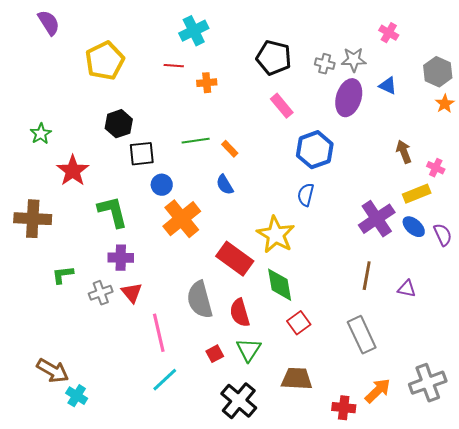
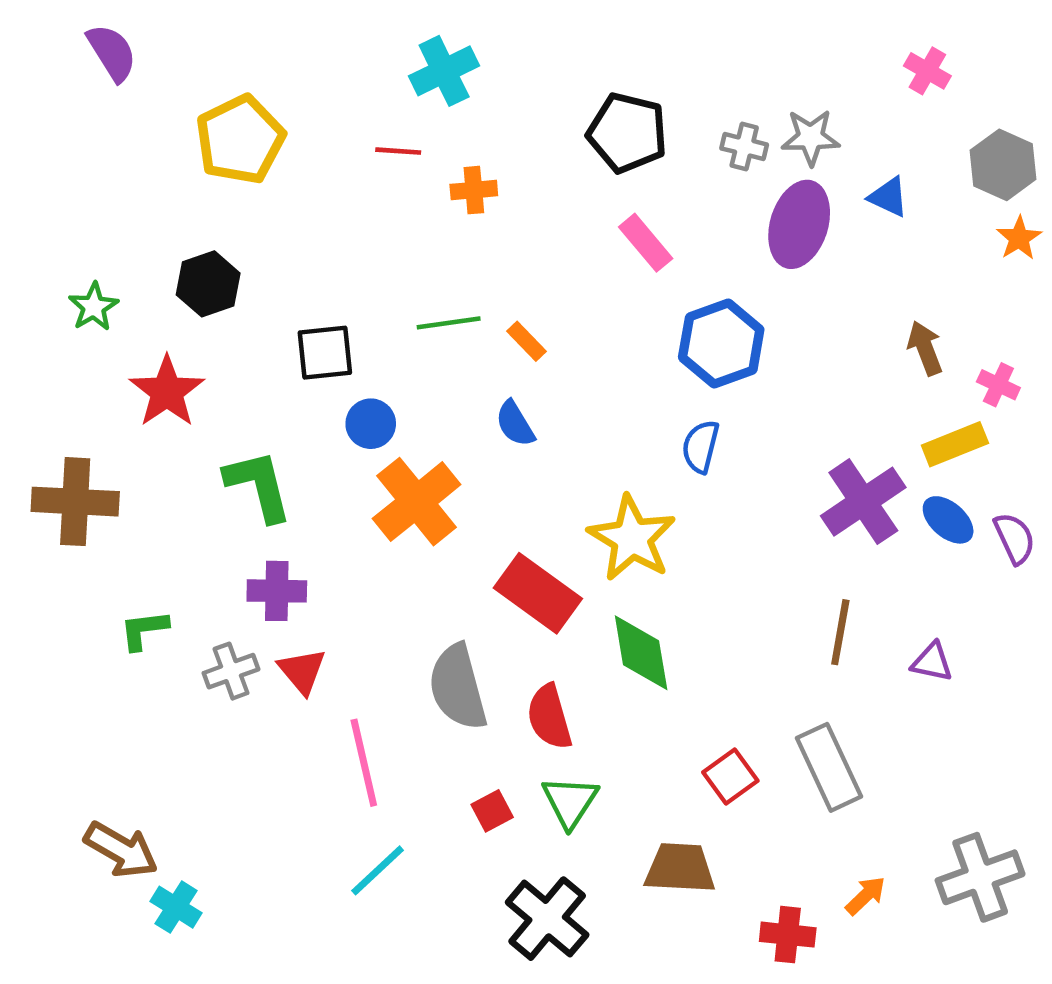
pink cross: (389, 33) -> (927, 71), moved
black hexagon: (119, 124) -> (208, 284), moved
red square: (299, 323) -> (730, 776), moved
orange arrow: (378, 391) -> (866, 896), size x0.7

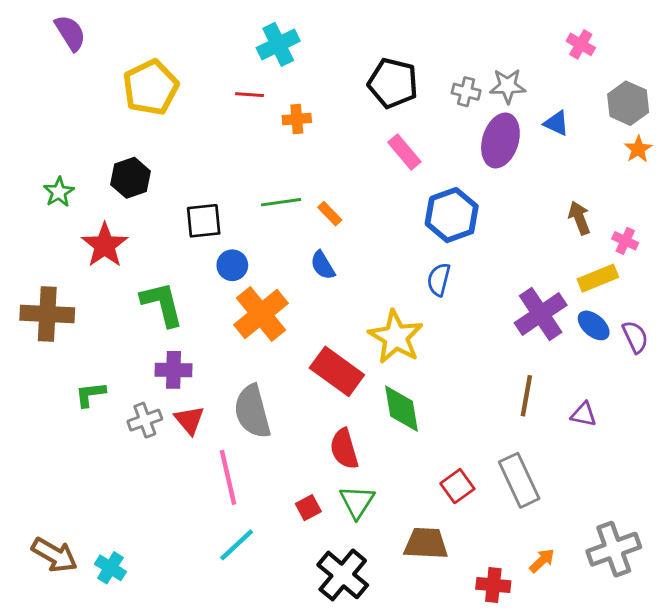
gray semicircle: (458, 687) -> (252, 412), moved
brown arrow: (121, 850) -> (54, 555), moved

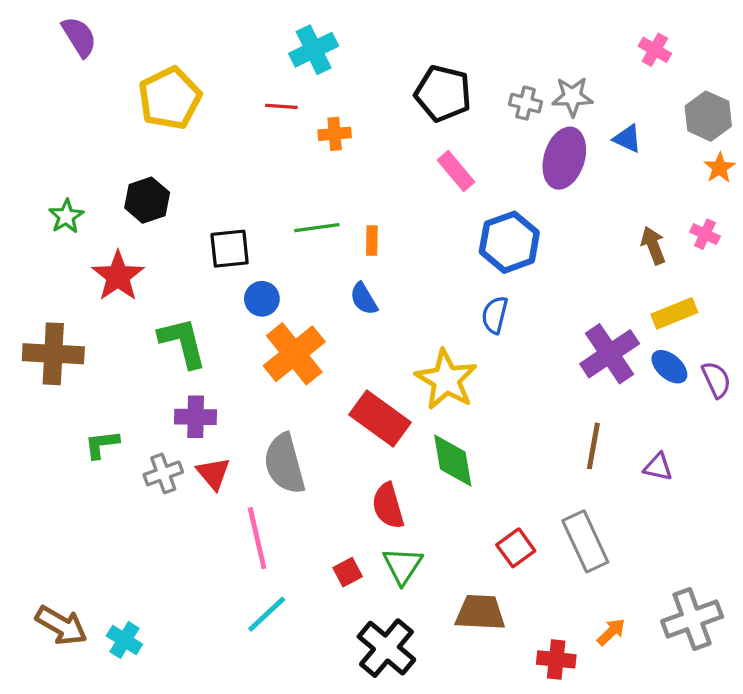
orange rectangle: (330, 214) -> (372, 241), turned 45
pink cross: (625, 241) -> (705, 234), moved

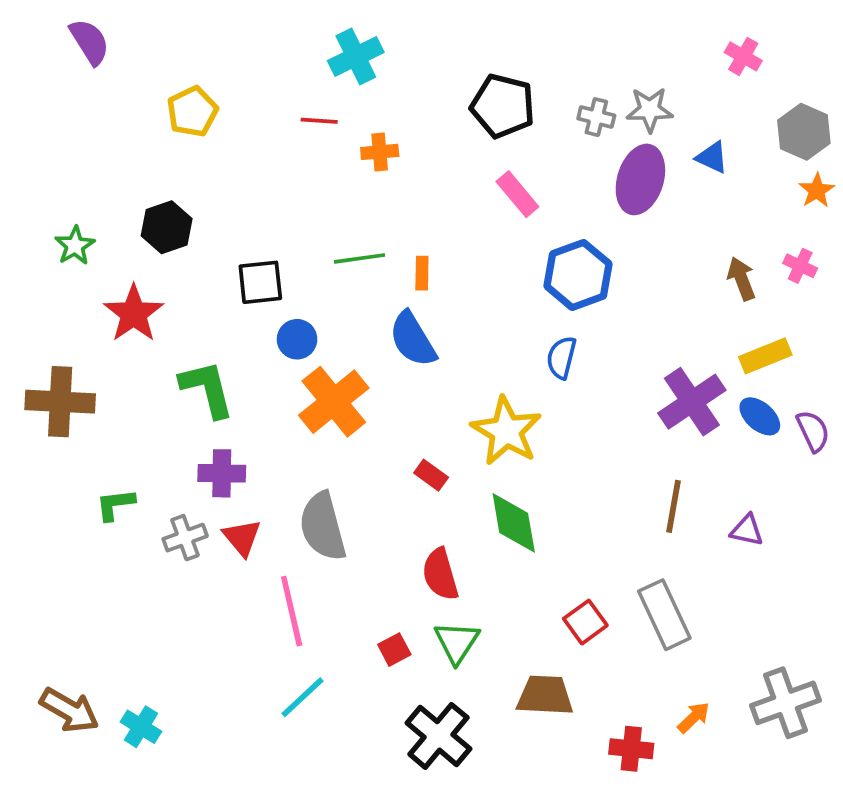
yellow pentagon: (170, 98) -> (192, 112), size x0.7
blue semicircle: (364, 299) -> (413, 339), size x1.5
red rectangle: (380, 418) -> (431, 475), size x0.5

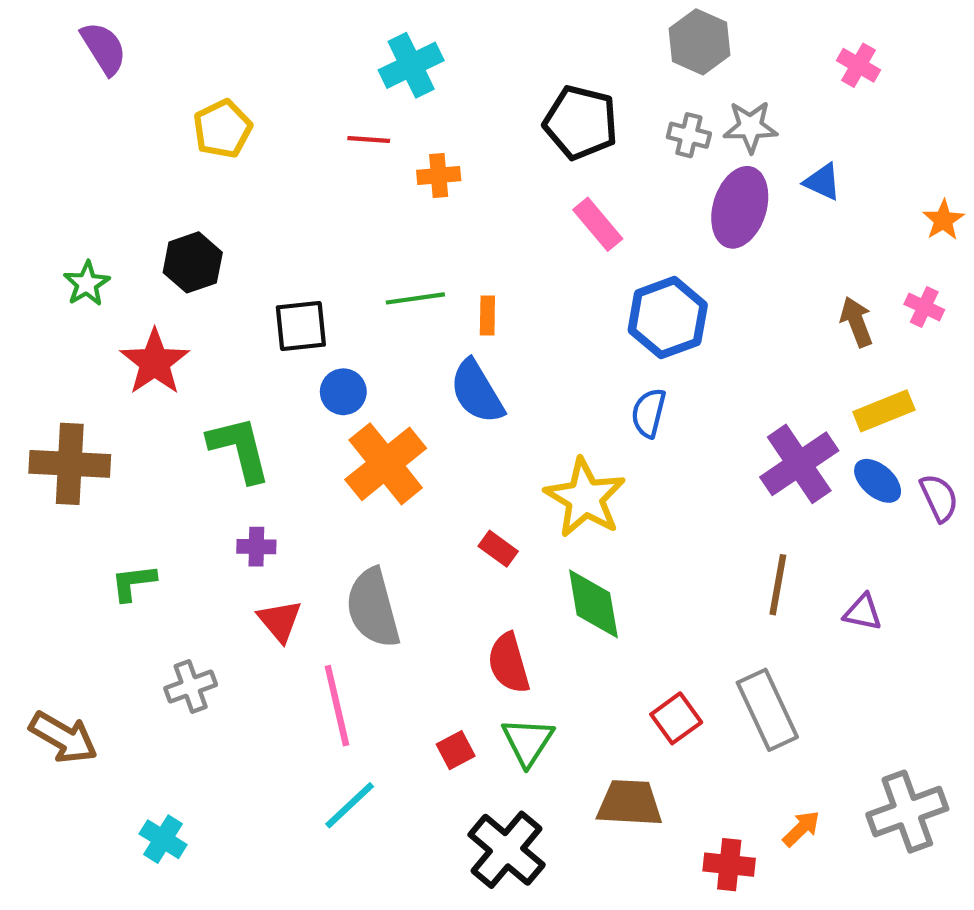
gray hexagon: (804, 132) -> (699, 42), moved
purple cross: (222, 473) -> (256, 547), size x0.7
gray cross: (185, 538) -> (191, 686), moved
brown arrow: (69, 710) -> (63, 737), moved

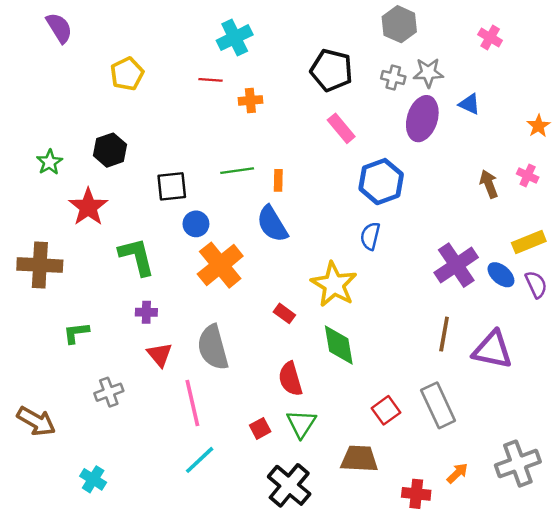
yellow rectangle: (884, 411) -> (529, 242), moved
purple triangle: (863, 612) -> (492, 350), size x1.8

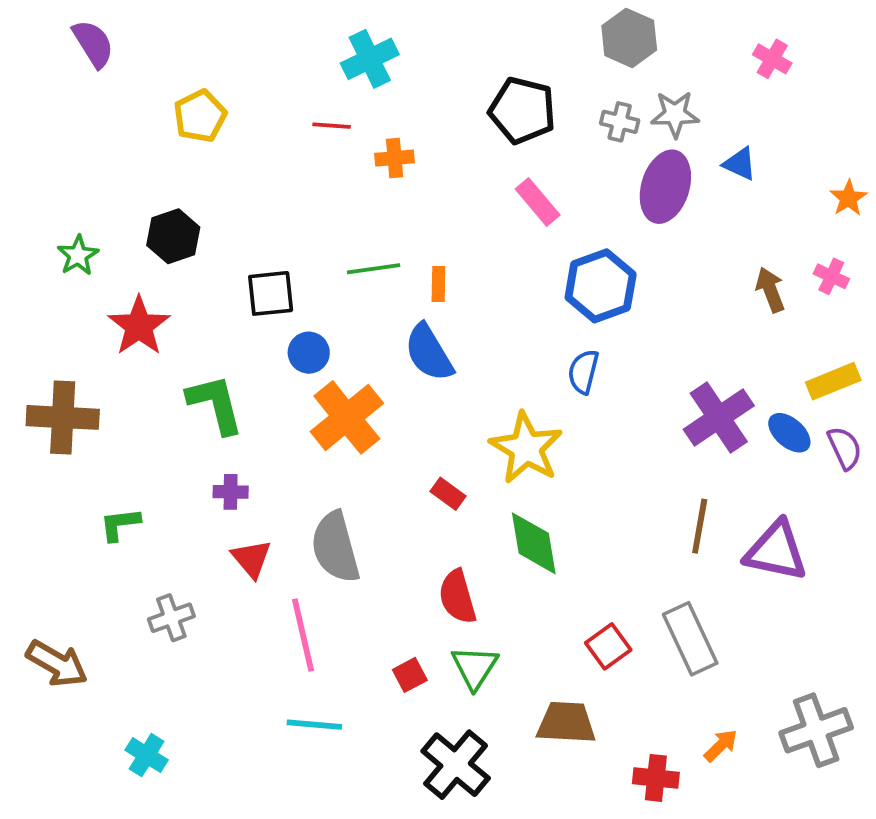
cyan line: (200, 460) -> (314, 725), turned 48

